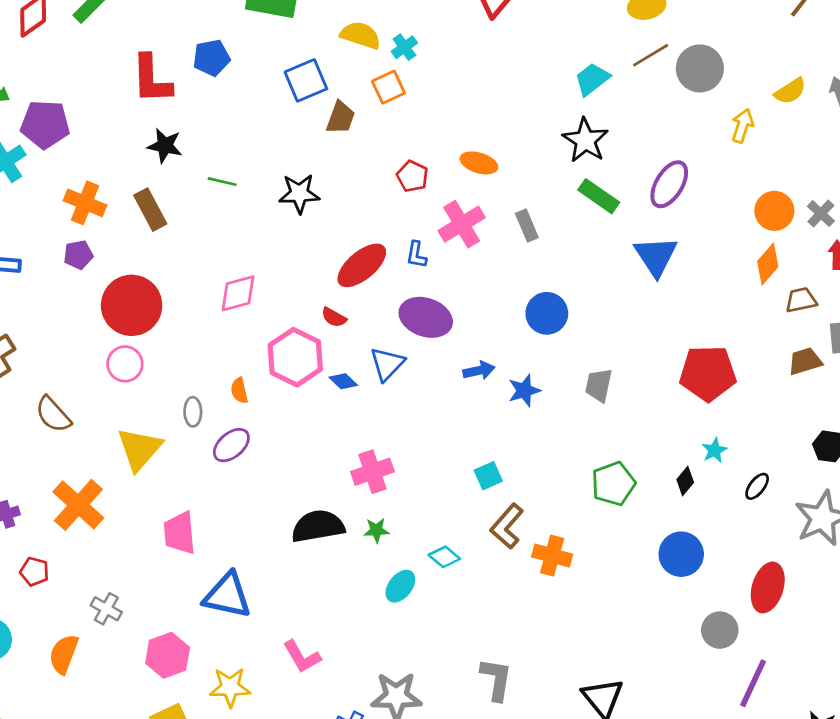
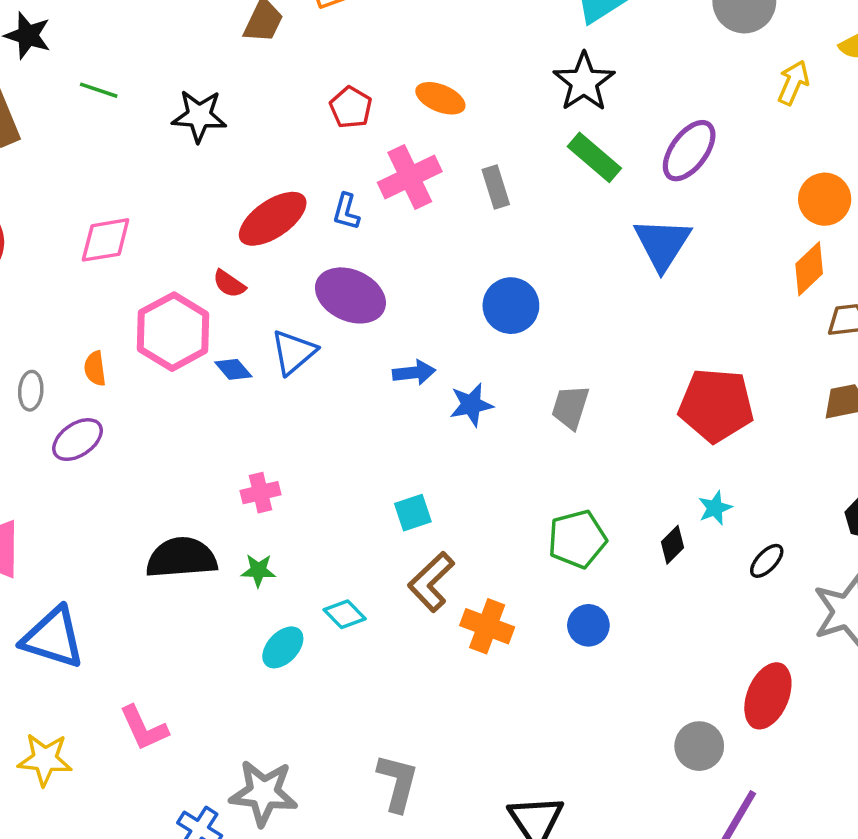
pink cross: (372, 472) -> (260, 493), size x0.7
blue circle: (681, 554) -> (588, 625), moved, size x0.7

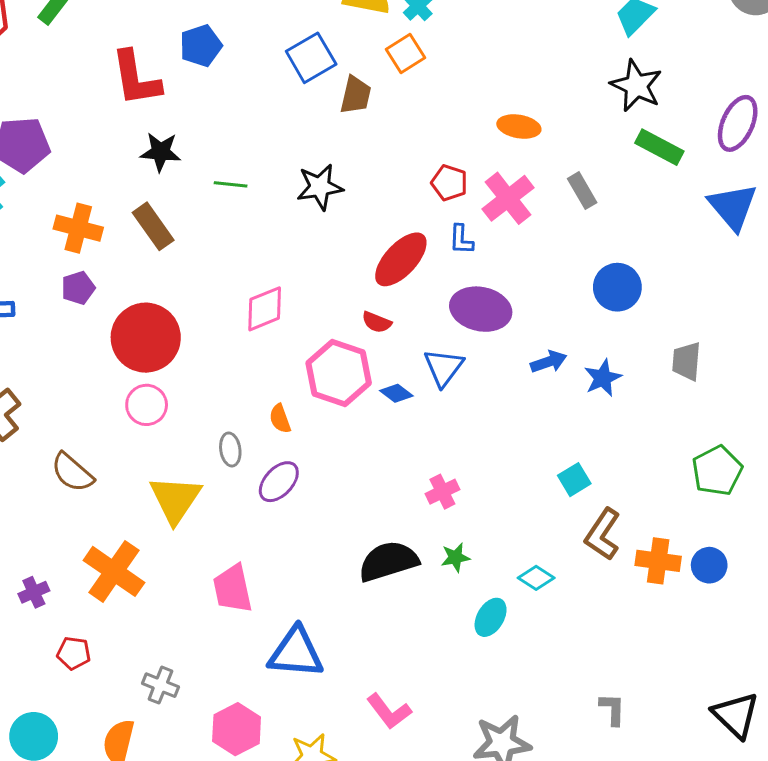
red pentagon: (351, 107) -> (449, 183), moved
blue circle: (588, 625) -> (709, 565), moved
gray L-shape: (398, 783) -> (612, 709), size x0.7

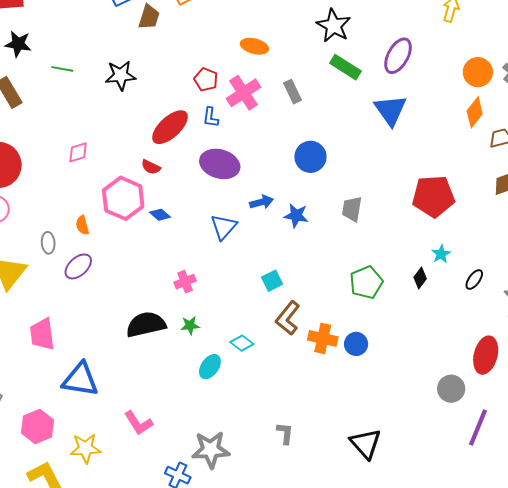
pink diamond: (265, 309) -> (78, 152), size x0.7
blue triangle: (444, 367) -> (224, 227), moved
blue star: (603, 378) -> (296, 216), turned 30

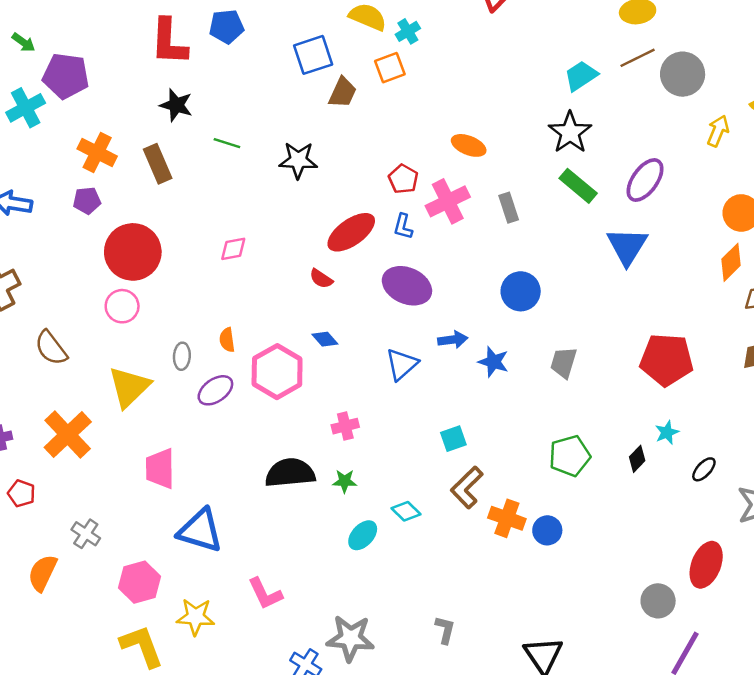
pink hexagon: (123, 198) -> (277, 372), moved

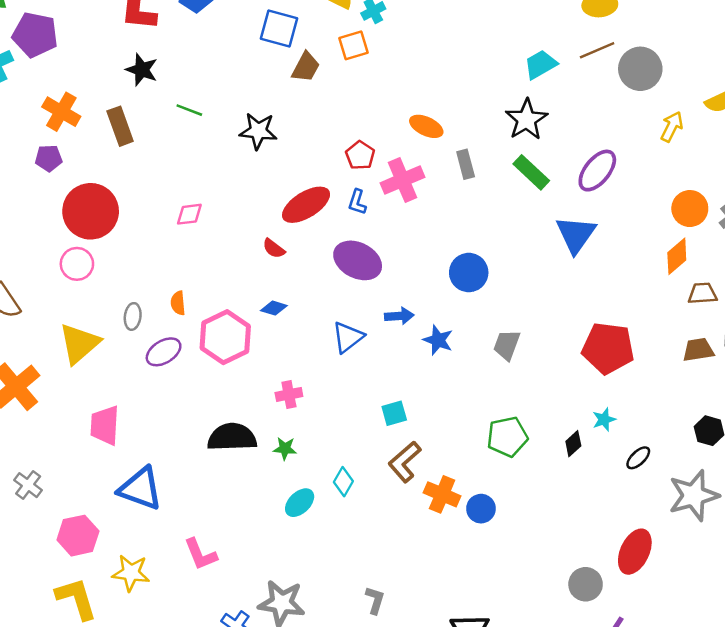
blue square: (313, 55) -> (279, 29), turned 30
gray rectangle: (509, 208) -> (466, 164), moved
blue diamond: (325, 339) -> (274, 308), turned -35
cyan diamond: (406, 511) -> (343, 482), turned 72

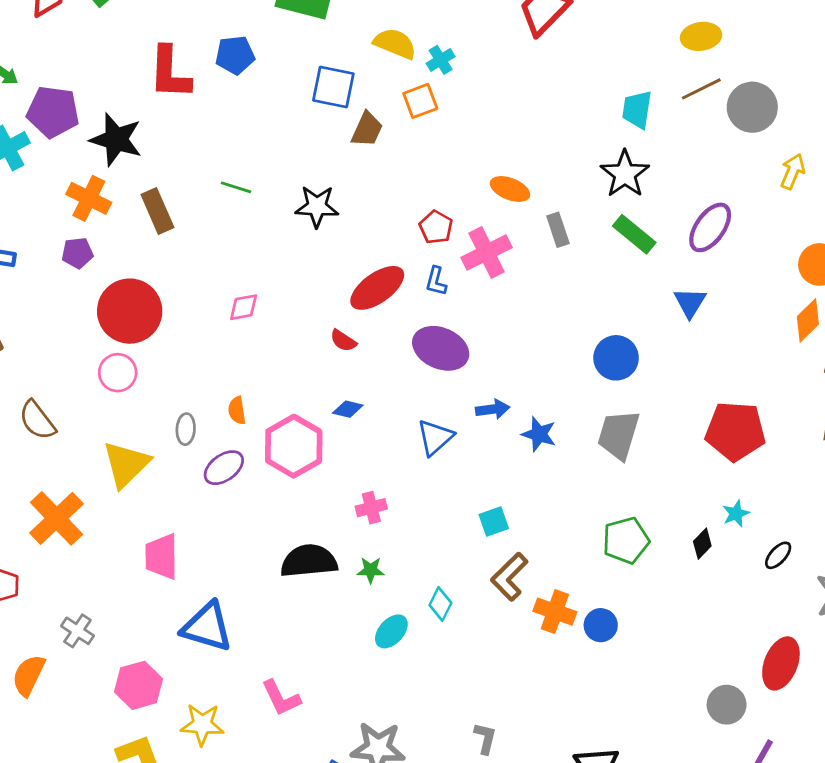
cyan trapezoid: (540, 65) -> (637, 109), turned -48
black star: (142, 70) -> (116, 140), moved, size x1.4
blue triangle: (576, 234) -> (690, 303), size x0.7
blue circle: (469, 273) -> (616, 358), moved
gray trapezoid: (507, 345) -> (619, 435), size x1.4

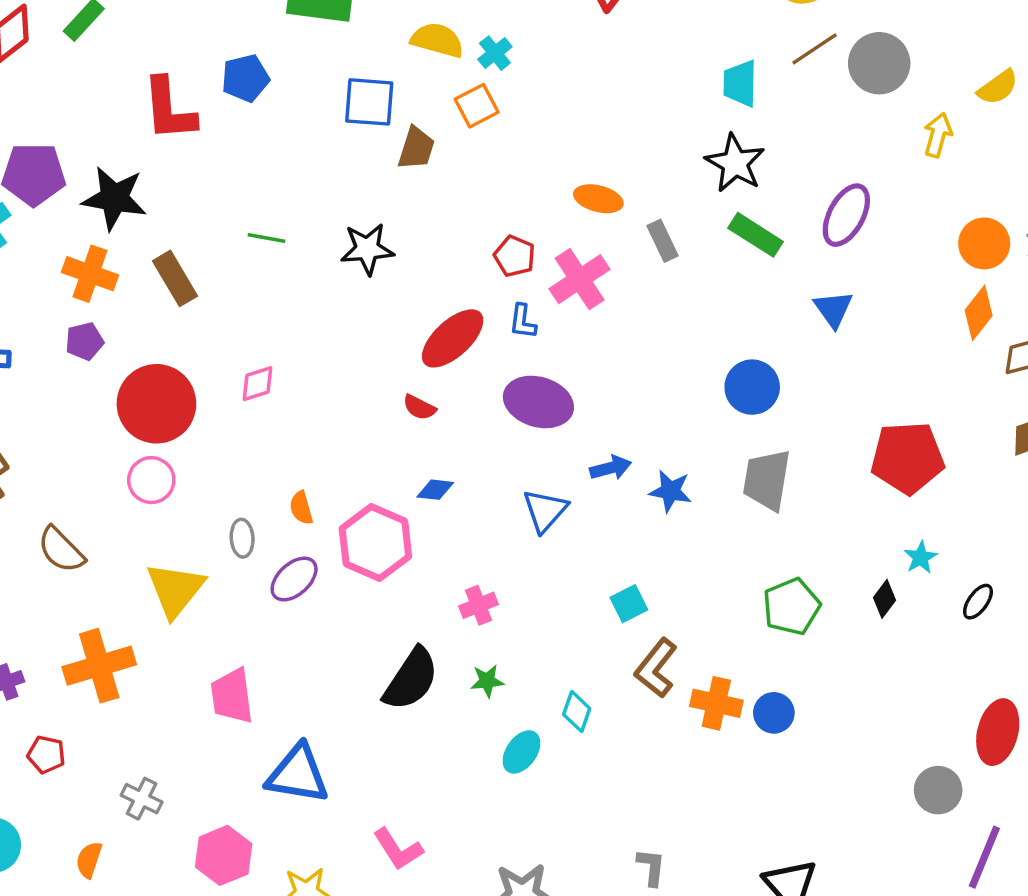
pink diamond: (244, 307) -> (258, 384), moved
orange cross: (56, 518) -> (99, 666), turned 34
black semicircle: (309, 561) -> (411, 679), turned 136
orange semicircle: (29, 675) -> (89, 860), size x0.7

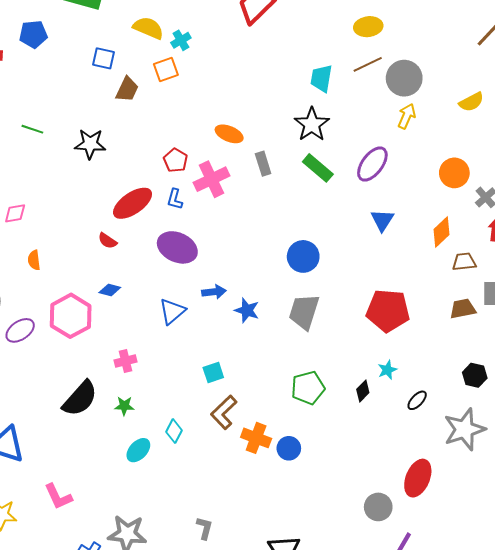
blue square: (369, 102) -> (104, 58), size x0.7
yellow arrow: (938, 135) -> (407, 116), moved
orange circle: (984, 243) -> (454, 173), moved
blue triangle: (833, 309) -> (382, 220), moved
orange semicircle: (301, 508) -> (34, 260), moved

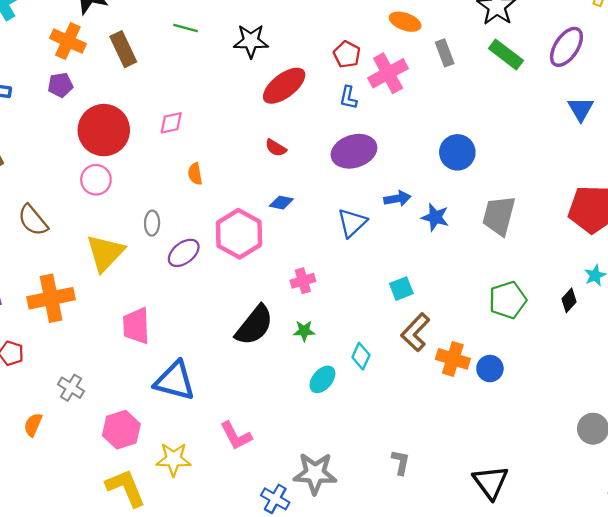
red ellipse: (133, 203) -> (284, 86), moved
purple ellipse: (177, 247) -> (354, 151), turned -39
blue circle: (303, 256) -> (457, 152), moved

